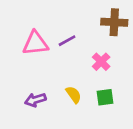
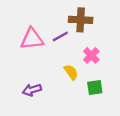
brown cross: (114, 22) -> (81, 20), moved
yellow semicircle: (74, 95) -> (71, 72), moved

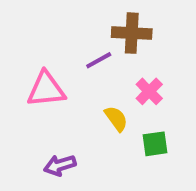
pink triangle: (32, 39) -> (46, 89), moved
purple arrow: (32, 90) -> (60, 165), moved

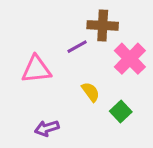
pink cross: (149, 91) -> (130, 59), moved, size x1.5
green square: (155, 144) -> (121, 112), turned -35

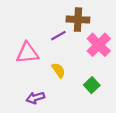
yellow semicircle: (91, 92) -> (58, 70), moved

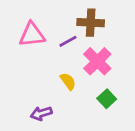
pink cross: (99, 45) -> (97, 61), moved
pink triangle: (27, 53) -> (32, 35), moved

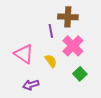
pink triangle: (32, 35) -> (24, 54), moved, turned 40
purple line: (68, 41) -> (51, 31), turned -72

